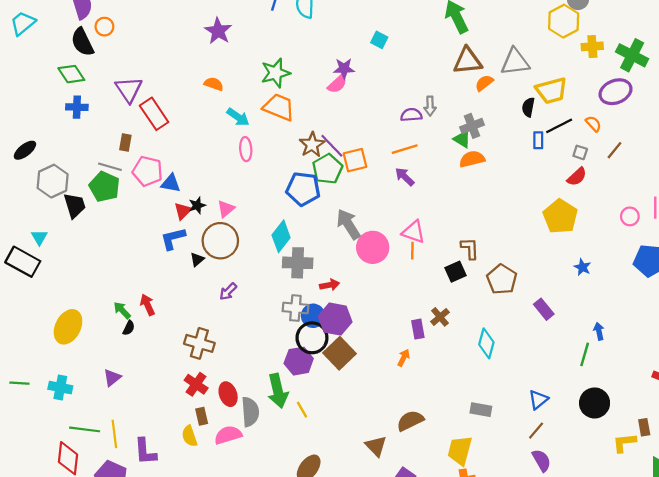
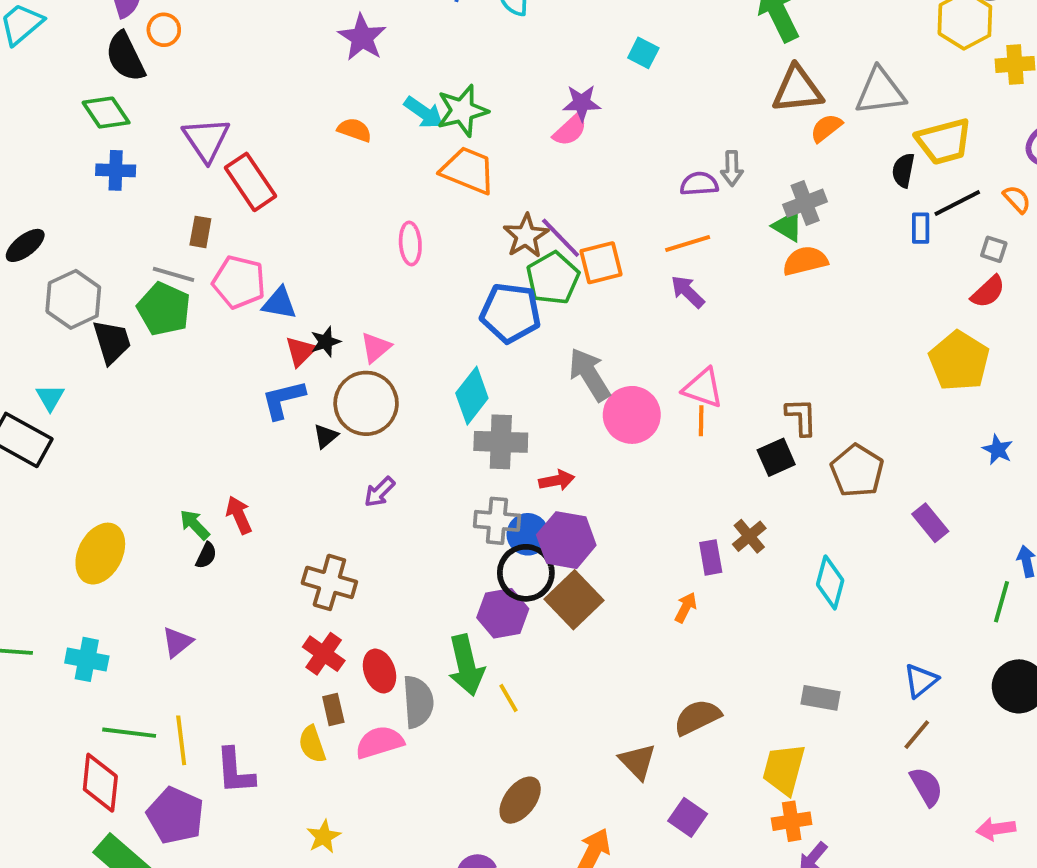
cyan arrow: (238, 117) -> (424, 113), moved

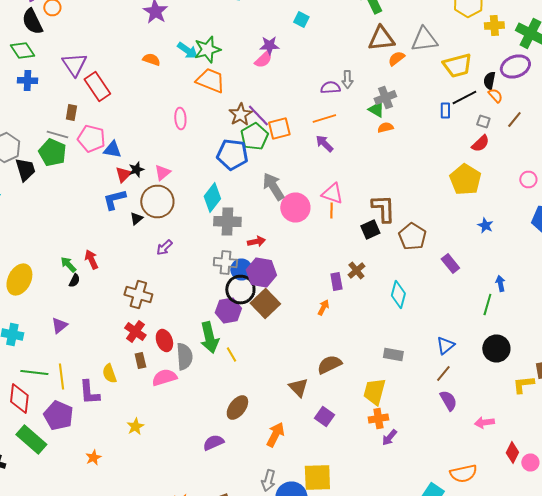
black semicircle: (903, 170) -> (489, 80), moved
orange semicircle: (805, 261) -> (385, 128), size x0.7
brown L-shape: (801, 417) -> (383, 208), size x1.4
yellow semicircle: (312, 744) -> (109, 374), moved

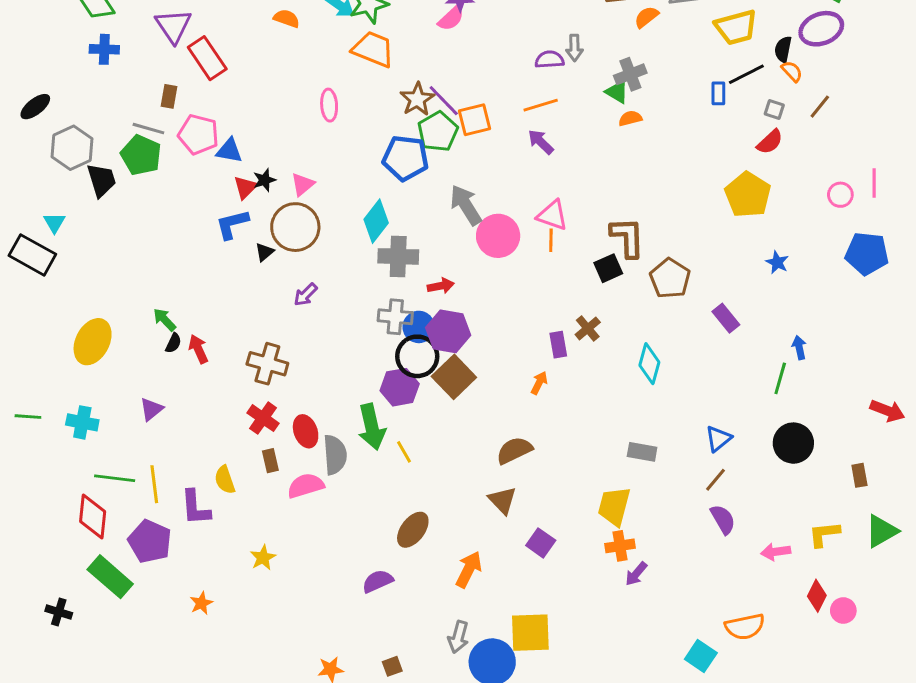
red arrow: (91, 260) -> (198, 349), moved
brown semicircle: (329, 364) -> (514, 450), moved
yellow L-shape: (523, 384) -> (824, 534), moved

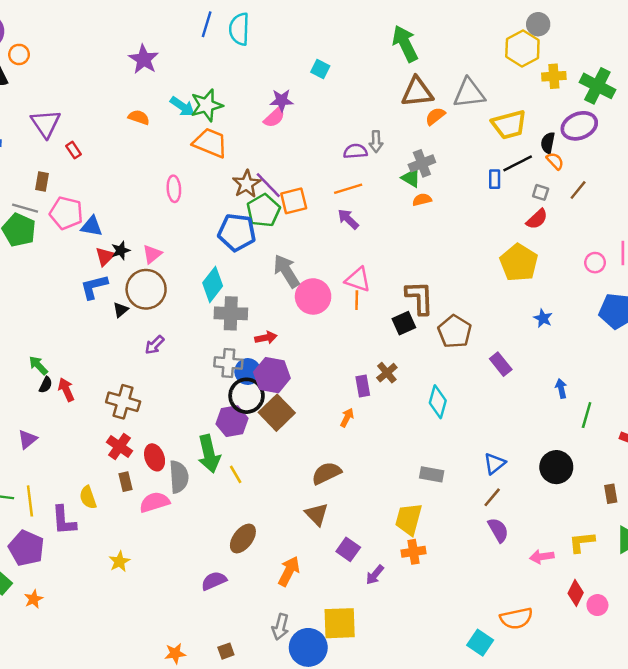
red rectangle: (207, 58) -> (73, 150), size x0.5
green line: (780, 378) -> (587, 415), moved
purple arrow: (636, 574) -> (375, 575), moved
orange star: (201, 603) -> (34, 599), moved

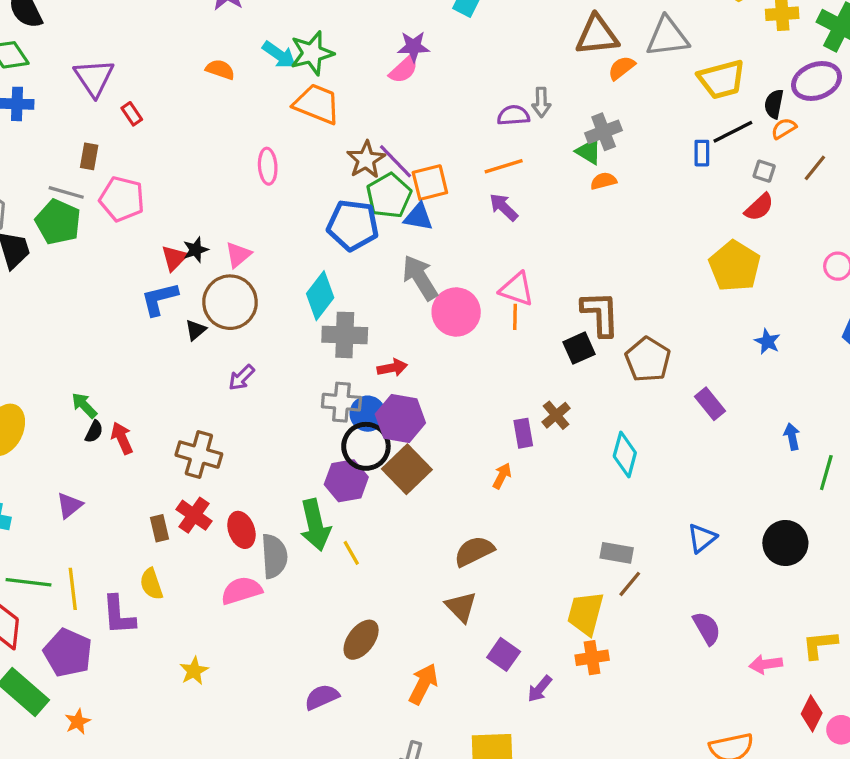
orange semicircle: (555, 161) -> (784, 129), turned -78
blue triangle: (92, 226) -> (418, 217), moved
brown rectangle: (126, 482) -> (160, 528), moved
brown line: (492, 497) -> (630, 584), moved

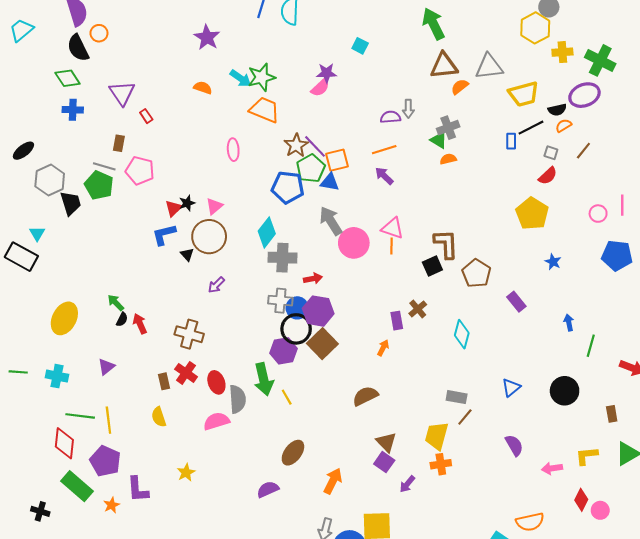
black semicircle: (774, 104) -> (557, 110), turned -114
black triangle: (196, 330) -> (187, 254), turned -32
brown triangle: (461, 607) -> (386, 442), moved
purple L-shape: (119, 615) -> (138, 489), moved

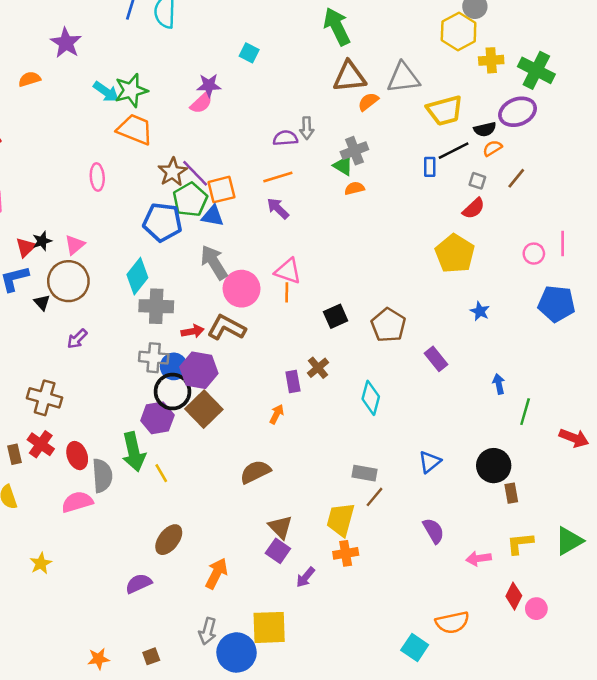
orange semicircle: (203, 88) -> (29, 79), moved, turned -36
brown L-shape: (446, 244) -> (226, 328), moved, turned -60
brown rectangle: (612, 414) -> (511, 493), moved

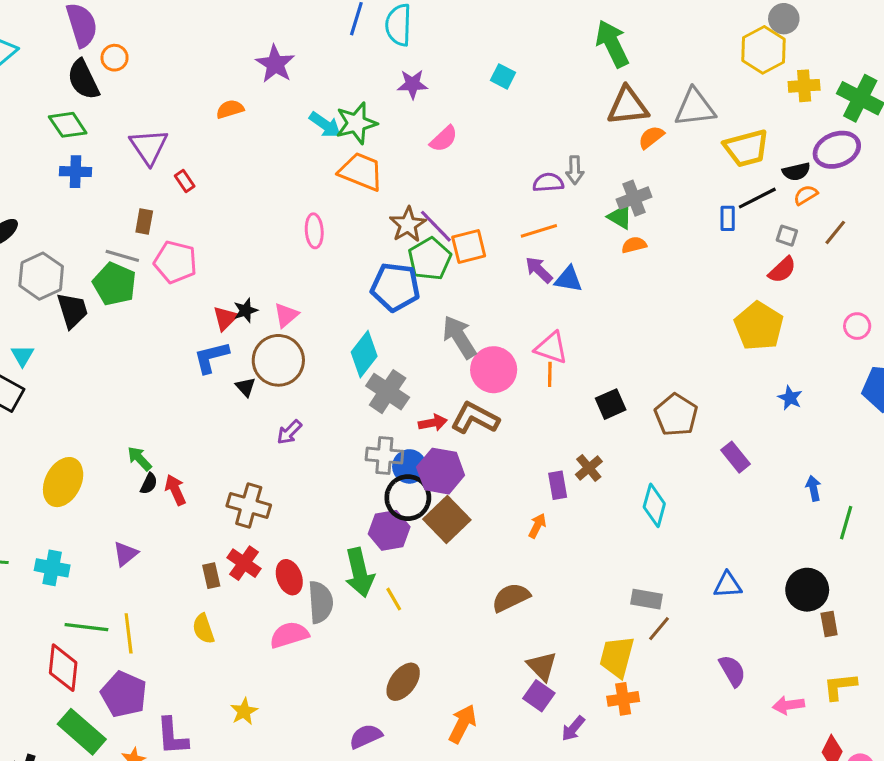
purple star: (209, 85) -> (412, 84), moved
blue triangle: (213, 216) -> (569, 279), moved
gray cross: (156, 306) -> (388, 392), turned 32
blue triangle: (430, 462) -> (728, 585), turned 35

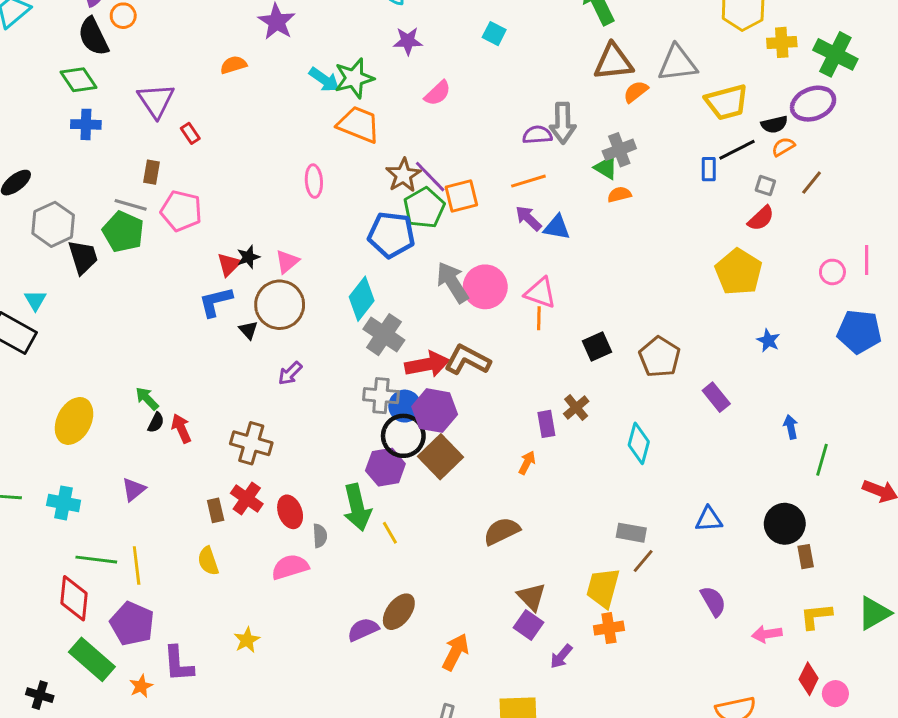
gray arrow: (575, 170) -> (563, 123), size x1.5
pink circle: (494, 370) -> (485, 287), moved
red arrow: (433, 423) -> (427, 364), size x1.6
gray semicircle: (320, 602) -> (320, 536), size x0.6
purple semicircle: (366, 736) -> (363, 630), moved

